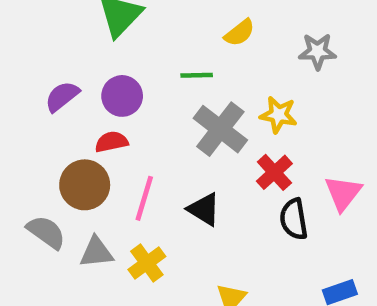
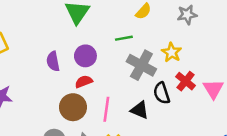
purple semicircle: (62, 96) -> (53, 61), turned -54
yellow star: (278, 115) -> (172, 52), turned 30
red cross: (274, 172) -> (186, 81), moved
black semicircle: (294, 219) -> (162, 93), moved

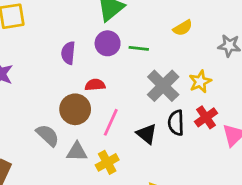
green line: (124, 38) -> (139, 48), moved
purple circle: (85, 56) -> (108, 43), moved

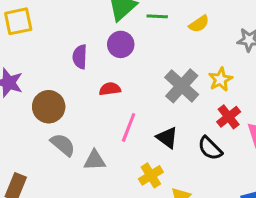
green line: (139, 48) -> (157, 16), moved
brown circle: (75, 109) -> (49, 107), moved
black semicircle: (176, 123) -> (210, 148), moved, turned -40
yellow cross: (107, 162) -> (151, 175), moved

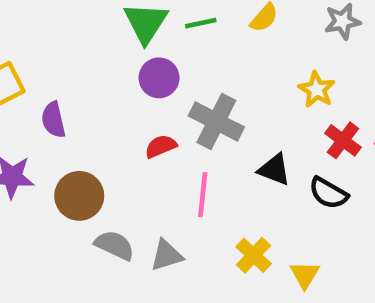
purple semicircle: (80, 57) -> (53, 120), moved
gray cross: (182, 86) -> (216, 121), moved
black triangle: (167, 138) -> (274, 170), moved

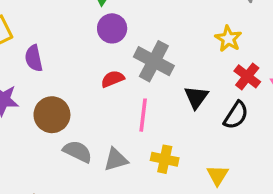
black triangle: (274, 170) -> (196, 97), turned 44
black semicircle: (328, 193) -> (236, 115), turned -88
yellow cross: (254, 255) -> (165, 159), moved, turned -32

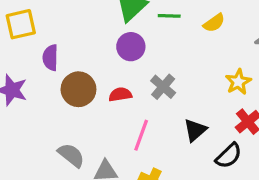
gray cross: (154, 61) -> (163, 87), size x0.7
brown circle: (52, 115) -> (78, 89), moved

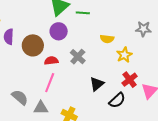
yellow semicircle: (214, 23) -> (107, 39), moved, turned 40
brown circle: (78, 89) -> (33, 45), moved
pink line: (141, 135) -> (50, 83), moved

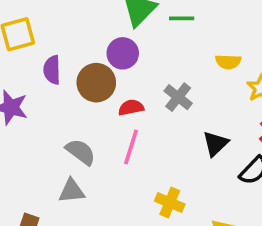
purple circle: (59, 31) -> (123, 53), moved
gray semicircle: (20, 97) -> (81, 152), moved
gray triangle: (41, 108) -> (72, 191), moved

